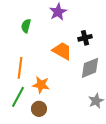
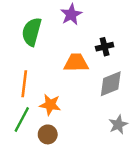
green semicircle: (26, 26) -> (32, 32), size x1.6
orange trapezoid: (62, 51) -> (76, 63), turned -30

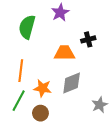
gray diamond: (111, 84) -> (72, 83), moved

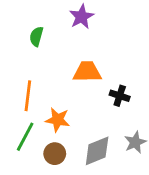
green semicircle: (27, 27) -> (36, 36), size x0.6
black cross: (88, 39) -> (120, 96), moved, turned 32
gray diamond: (72, 83) -> (97, 151), moved

